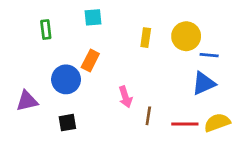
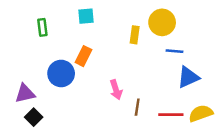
yellow circle: (186, 36) -> (162, 22), moved
blue line: (209, 55) -> (175, 51), moved
black square: (67, 123) -> (34, 117), moved, turned -35

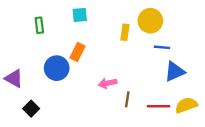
pink arrow: (116, 90) -> (108, 83), turned 96
purple triangle: (25, 93) -> (14, 79), moved, turned 42

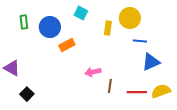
cyan square: (80, 15) -> (81, 13), moved, turned 32
green rectangle: (39, 25) -> (24, 22), moved
orange rectangle: (77, 52) -> (67, 45), turned 35
blue circle: (57, 68) -> (50, 27), moved

